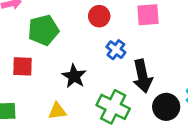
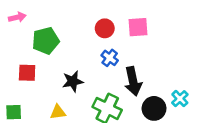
red circle: (99, 16) -> (105, 28), moved
black star: (74, 76) -> (73, 81), turned 30

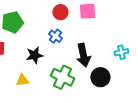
blue cross: (110, 58) -> (55, 36), moved
cyan cross: (180, 99) -> (121, 52), moved, turned 32

